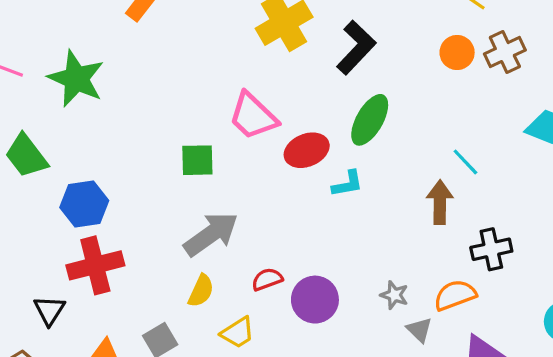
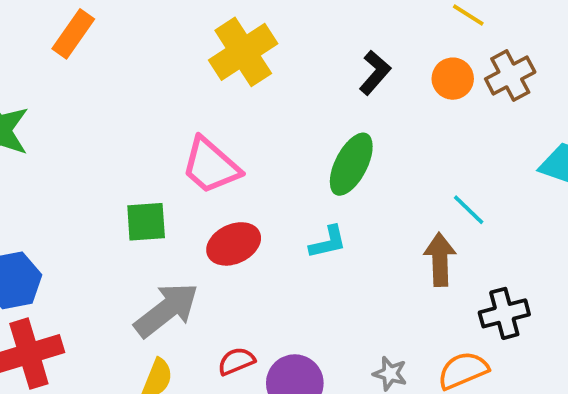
black L-shape: (356, 48) -> (375, 73), moved, size x0.7
red ellipse: (307, 150) -> (234, 244), moved

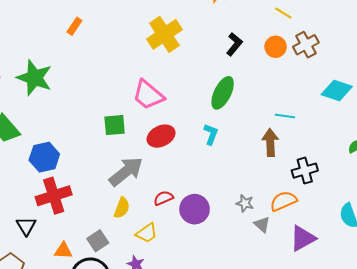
orange rectangle: (73, 34) -> (74, 26), size x0.7
cyan line: (469, 210) -> (285, 116), turned -36
cyan L-shape: (328, 242) -> (211, 134), turned -55

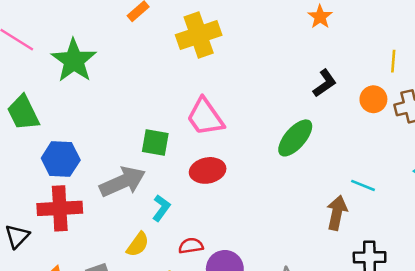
yellow line: (283, 13) -> (393, 61), turned 48
yellow cross: (164, 34) -> (199, 35), moved
cyan L-shape: (211, 134) -> (161, 208), moved
gray arrow: (126, 172) -> (123, 182), moved

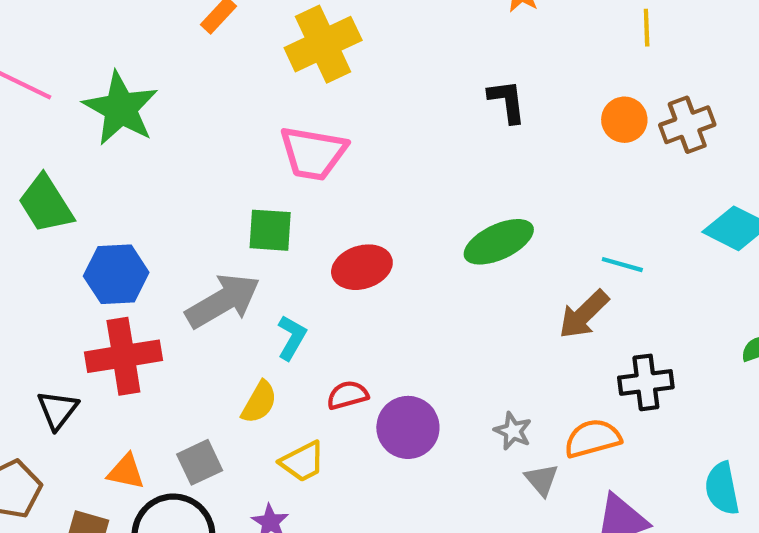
yellow line: (393, 61) -> (647, 28), moved
black L-shape: (325, 83) -> (507, 101), moved, turned -56
pink trapezoid: (205, 117) -> (313, 153), moved, turned -39
green ellipse: (295, 138) -> (499, 242), moved, turned 30
brown arrow: (337, 213) -> (584, 314), turned -140

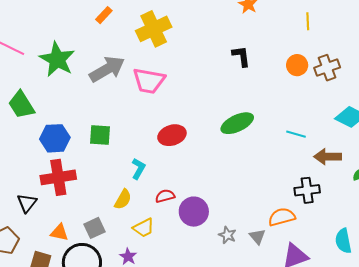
green square: (270, 230) -> (100, 135), moved
gray arrow: (223, 301) -> (107, 69), moved
brown arrow: (584, 314) -> (328, 157), moved, turned 44
gray star: (513, 431) -> (227, 235), moved

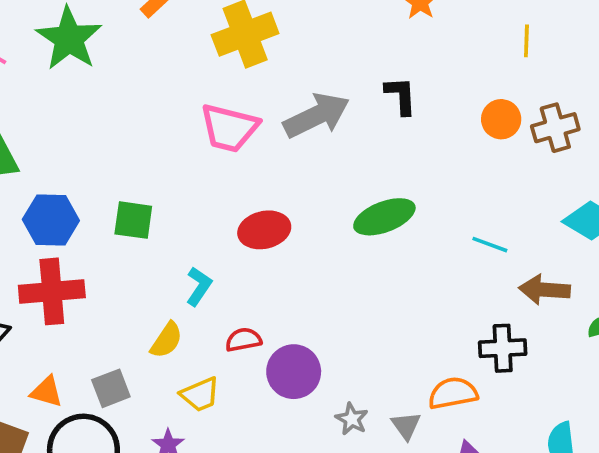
green star: (57, 59) -> (69, 39), moved
gray arrow: (107, 69) -> (317, 116), moved

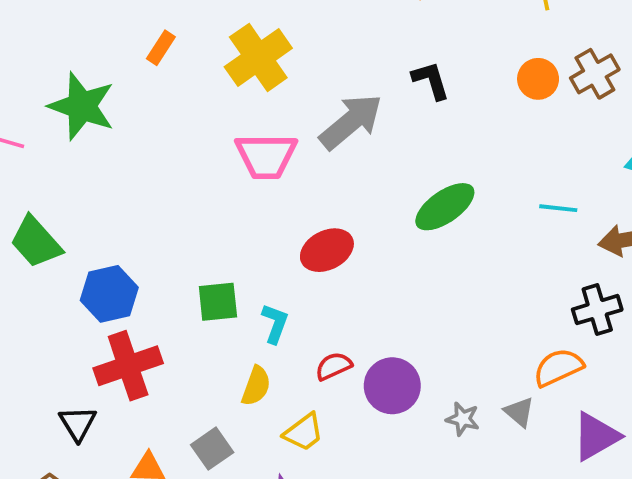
green square: (133, 220) -> (218, 302), moved

